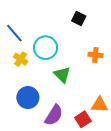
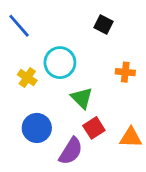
blue line: (14, 33) -> (19, 26), moved
red square: (83, 119) -> (94, 128), moved

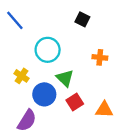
yellow cross: (27, 78) -> (21, 76), moved
blue circle: (37, 128) -> (44, 94), moved
purple semicircle: (71, 151) -> (27, 121), moved

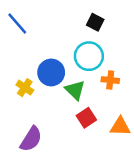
cyan circle: (48, 50) -> (89, 56), moved
orange cross: (100, 57) -> (110, 80), moved
blue circle: (44, 94) -> (51, 72), moved

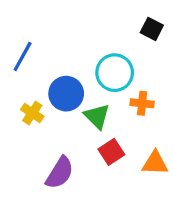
black square: (95, 22) -> (152, 29), moved
blue line: (17, 23) -> (23, 56), moved, turned 70
purple semicircle: (31, 139) -> (60, 173), moved

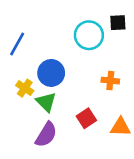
black square: (152, 29) -> (118, 23), turned -30
cyan circle: (115, 73) -> (89, 35), moved
green triangle: (97, 116) -> (46, 102), moved

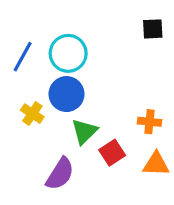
cyan circle: (89, 35) -> (68, 53), moved
orange cross: (110, 81) -> (150, 122), moved
green triangle: (46, 102) -> (84, 131), moved, turned 30

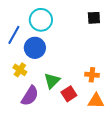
cyan circle: (68, 53) -> (41, 20), moved
blue circle: (67, 94) -> (35, 48), moved
purple semicircle: (60, 174) -> (30, 96), moved

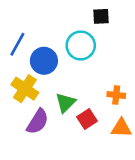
black square: (94, 18) -> (101, 16), moved
cyan circle: (41, 20) -> (81, 46), moved
yellow cross: (20, 70) -> (25, 89), size x1.5

